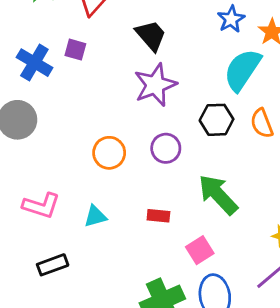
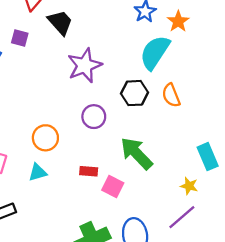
black trapezoid: (151, 35) -> (60, 22), moved
orange circle: (109, 153) -> (45, 138), moved
pink square: (200, 250) -> (113, 187), moved, turned -30

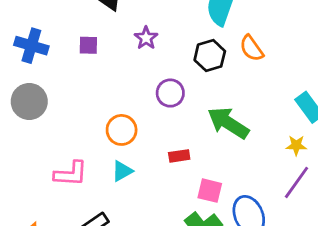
purple square: (20, 38) -> (88, 45), moved
purple star: (85, 65) -> (146, 38), size x0.6
pink square: (113, 187) -> (210, 191), moved

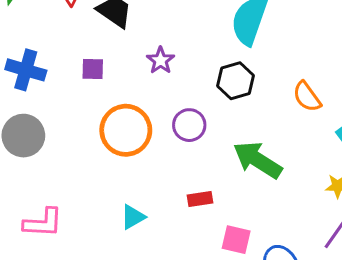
orange semicircle: (252, 48) -> (307, 97), moved
orange circle: (122, 130) -> (126, 130), moved, size x1.4
pink L-shape: (71, 174) -> (43, 223), moved

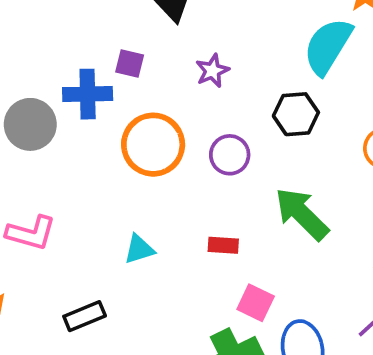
blue cross: (26, 70) -> (88, 94), moved, turned -30

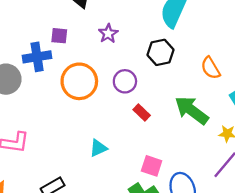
green arrow: (302, 214) -> (192, 110), moved
red rectangle: (223, 245) -> (142, 112), moved, turned 48
cyan triangle: (139, 249) -> (98, 148), moved

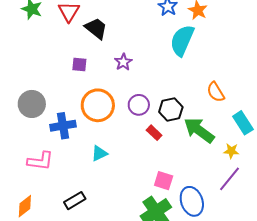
black hexagon: (160, 52) -> (171, 110), moved
blue cross: (37, 57) -> (63, 126), moved
cyan triangle: (98, 148) -> (99, 153), moved

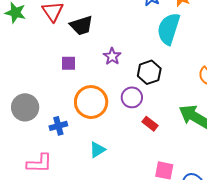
black trapezoid: (96, 28) -> (81, 25), turned 130
black hexagon: (171, 110) -> (149, 72), moved
blue cross: (63, 126) -> (58, 126), size x0.7

